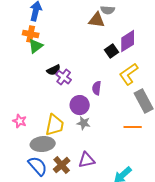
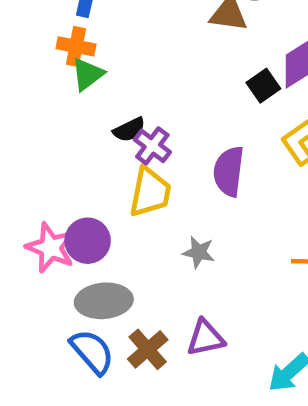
purple semicircle: (97, 88) -> (229, 171), size x1.5
purple circle: (80, 105) -> (88, 241), moved
pink star: (20, 121) -> (51, 248), size x1.5
yellow trapezoid: (55, 125) -> (150, 192), moved

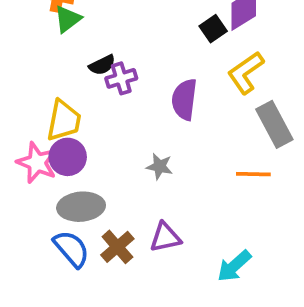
purple cross: (152, 146) -> (121, 78), turned 36
yellow trapezoid: (150, 192) -> (64, 121), moved

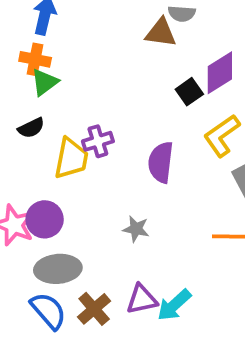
black semicircle: (102, 65) -> (31, 128), moved
yellow trapezoid: (64, 121) -> (71, 158), moved
cyan arrow: (234, 266) -> (174, 305), moved

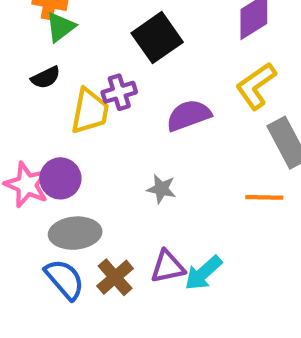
black square: (189, 92) -> (157, 38), moved, size x1.6
purple semicircle: (161, 162) -> (189, 115), turned 63

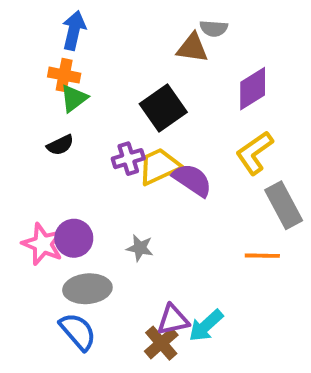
yellow trapezoid: (90, 111) -> (159, 166), moved, turned -126
purple semicircle: (189, 115) -> (192, 180), turned 54
gray star: (161, 189) -> (140, 248), moved
brown cross: (115, 277) -> (161, 343), moved

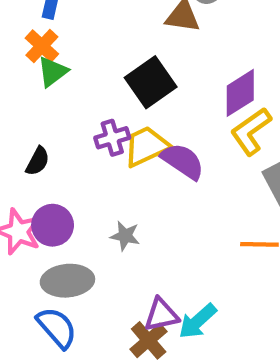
orange cross: (64, 75) -> (42, 46), turned 32
purple diamond: (253, 89) -> (240, 93), moved
black semicircle: (60, 145) -> (38, 161), moved, turned -36

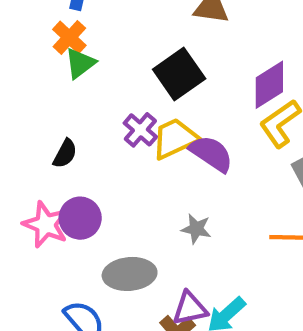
purple cross: (112, 138) -> (140, 130), turned -32
gray star: (125, 236) -> (196, 229), moved
gray ellipse: (67, 281) -> (130, 274), moved

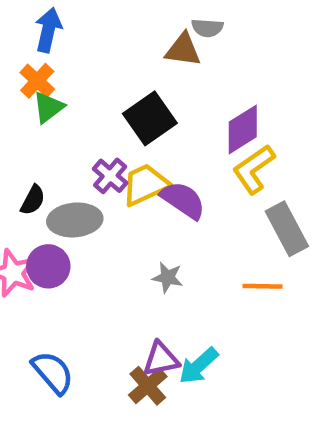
gray ellipse: (130, 274) -> (75, 220), moved

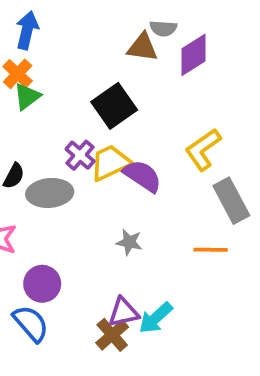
purple diamond: (243, 129) -> (194, 55), moved
purple circle: (48, 266) -> (42, 284), moved

